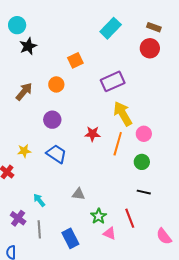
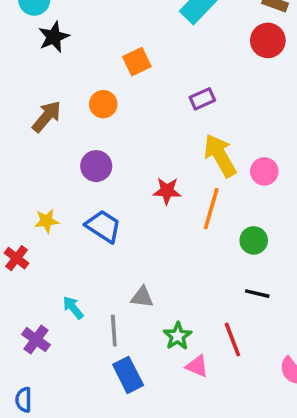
purple rectangle: (113, 81) -> (202, 99), size x0.6
pink circle: (144, 134) -> (264, 171), moved
gray line: (39, 229) -> (114, 331), moved

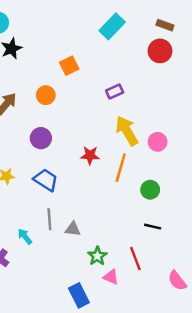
gray line: (114, 331) -> (49, 219), moved
blue rectangle: (128, 375) -> (79, 295), moved

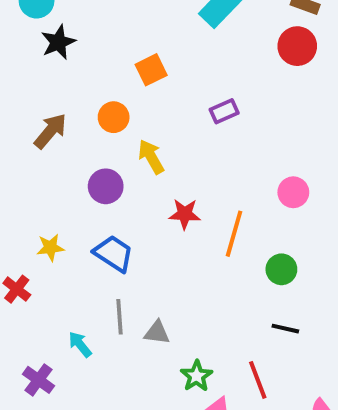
yellow arrow: (127, 131) -> (151, 157), moved, size x0.7

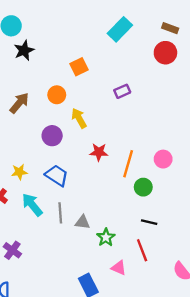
pink circle: (293, 192) -> (163, 159), moved
green circle: (281, 269) -> (143, 187), moved
black line: (285, 329) -> (149, 222), moved
cyan arrow: (80, 344) -> (32, 205), moved, size x1.5
green star: (197, 376) -> (106, 237), moved

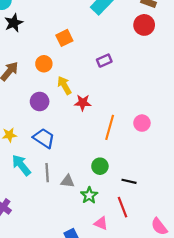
red star: (99, 152) -> (83, 103), moved
green circle: (143, 187) -> (100, 166), moved

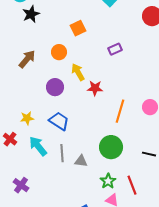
green circle: (100, 166) -> (111, 147), size x1.5
black line: (129, 181) -> (149, 154), moved
green star: (89, 195) -> (108, 181), moved

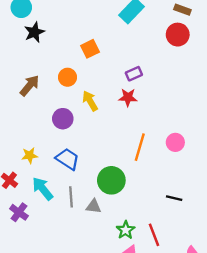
red star: (95, 88) -> (128, 97), moved
green circle: (111, 147) -> (111, 180), moved
purple cross: (21, 185) -> (19, 212), moved

